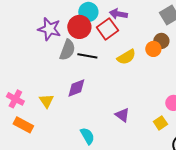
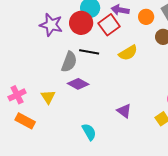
orange circle: (153, 49) -> (146, 17), moved
gray semicircle: (67, 50) -> (69, 62), moved
purple diamond: (76, 88) -> (78, 84), turned 50
pink cross: (15, 99) -> (17, 95), turned 36

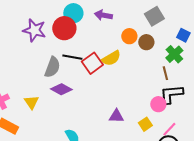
orange circle: (146, 17) -> (129, 36), moved
red square: (109, 25) -> (92, 63), moved
purple triangle: (124, 111) -> (116, 116), moved, turned -35

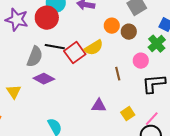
brown line: (165, 73) -> (118, 74), moved
pink circle: (158, 104) -> (141, 61), moved

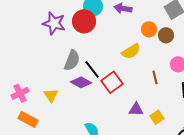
black line: (55, 47) -> (92, 69), moved, turned 42
red square: (75, 53) -> (112, 82), moved
yellow square: (128, 114) -> (157, 117), moved

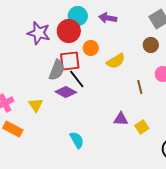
orange circle: (149, 29) -> (91, 48), moved
red square: (112, 82) -> (70, 61), moved, turned 30

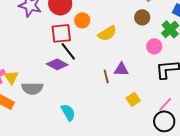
gray semicircle: (57, 70) -> (32, 88), moved, turned 70
brown line: (140, 87) -> (106, 76), moved
yellow triangle: (36, 105) -> (11, 77), moved
purple triangle: (121, 119) -> (121, 69), moved

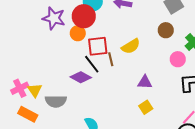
orange circle: (82, 20) -> (78, 33), moved
red square: (61, 33) -> (98, 46), moved
brown line: (106, 76) -> (111, 59), moved
yellow square: (133, 99) -> (146, 107), moved

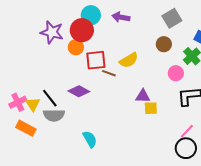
brown line: (111, 59) -> (109, 73), turned -56
black line: (92, 64) -> (50, 98), moved
yellow square: (146, 107) -> (151, 108), moved, turned 32

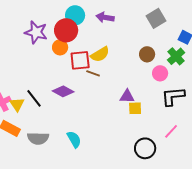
brown circle: (164, 44) -> (147, 54), moved
yellow semicircle: (129, 60) -> (100, 54), moved
gray semicircle: (54, 115) -> (38, 138), moved
black circle: (186, 148) -> (145, 148), moved

